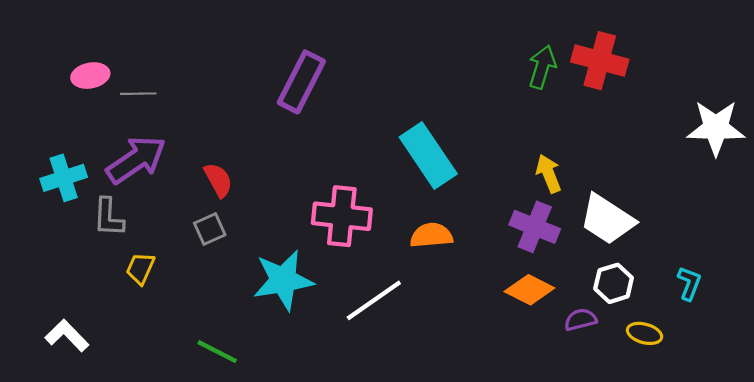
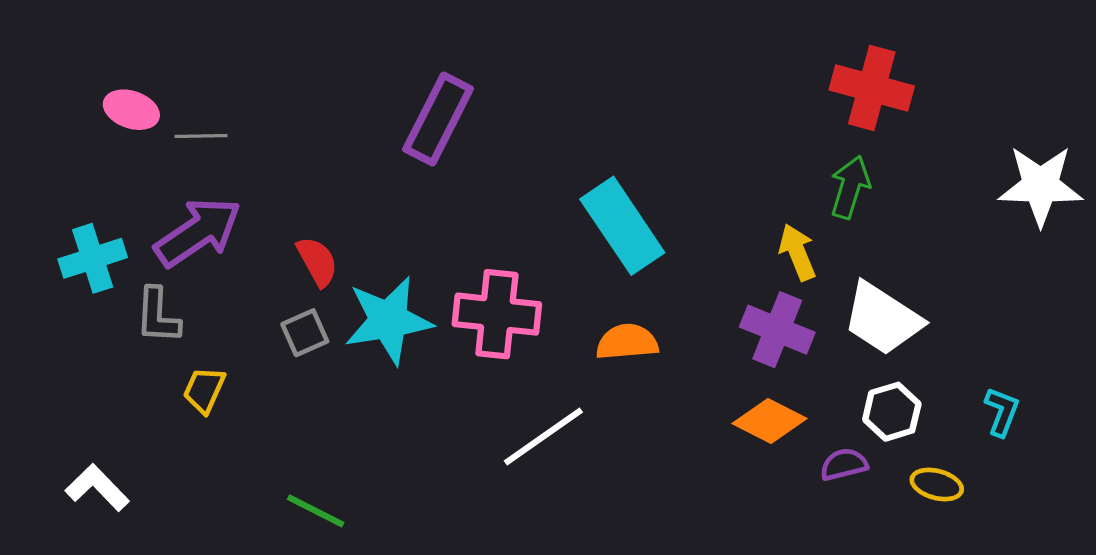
green arrow: (542, 67) -> (850, 187), moved
pink ellipse: (90, 76) -> (131, 110), turned 30
cyan star: (283, 280) -> (388, 320), moved

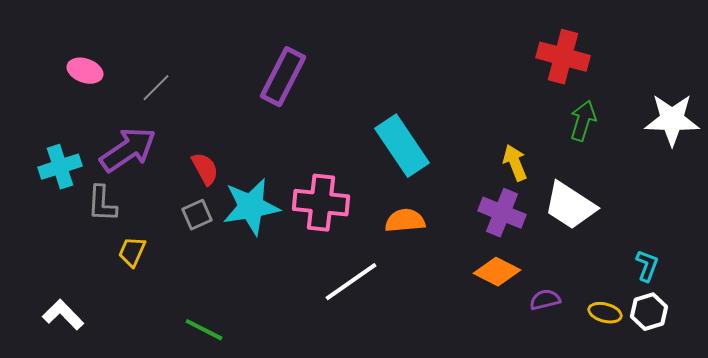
gray line: (201, 136) -> (156, 88), moved, turned -44
green arrow: (850, 187) -> (583, 121), moved
white hexagon: (892, 412) -> (649, 312), moved

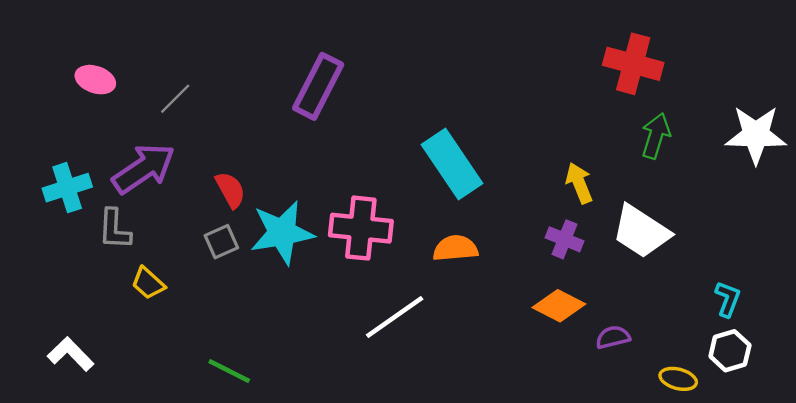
purple cross: (502, 213) -> (565, 239), size x0.7
yellow trapezoid: (132, 252) -> (148, 283), turned -72
yellow ellipse: (605, 313) -> (678, 379), moved

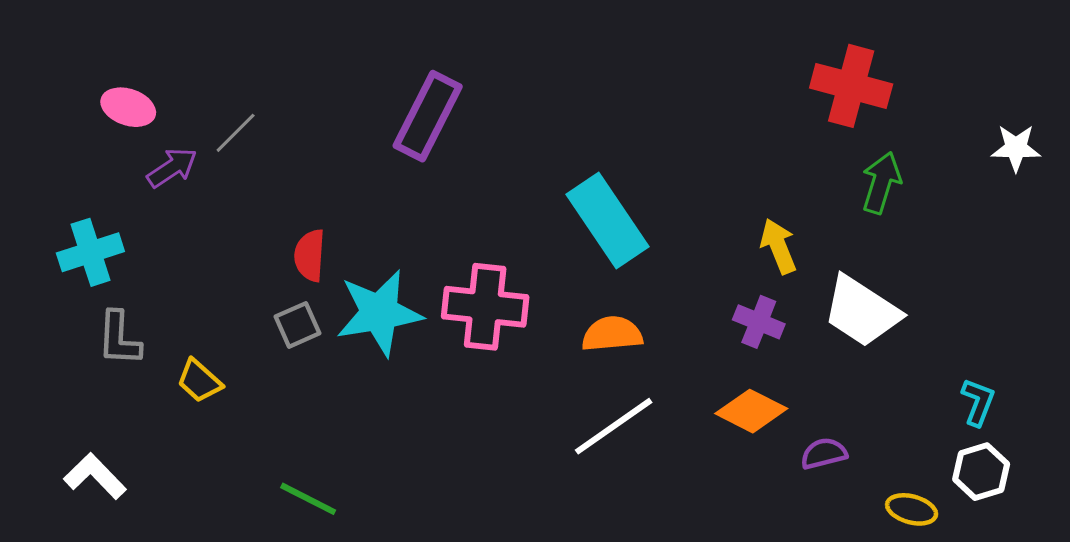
white star: (756, 135) -> (1016, 148), moved, size x0.6
purple arrow: (144, 168) -> (172, 168), moved, size x0.6
red semicircle: (230, 190) -> (310, 255), turned -147
gray L-shape: (114, 229) -> (119, 339), moved
white line: (395, 317) -> (614, 426), moved

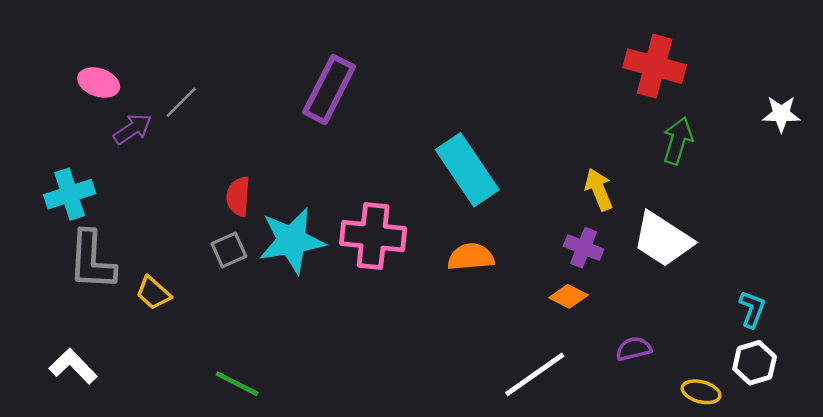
gray L-shape: (119, 339) -> (92, 260), size x1.4
orange diamond: (751, 411) -> (568, 296), moved, size x0.7
white line: (614, 426) -> (535, 374), moved

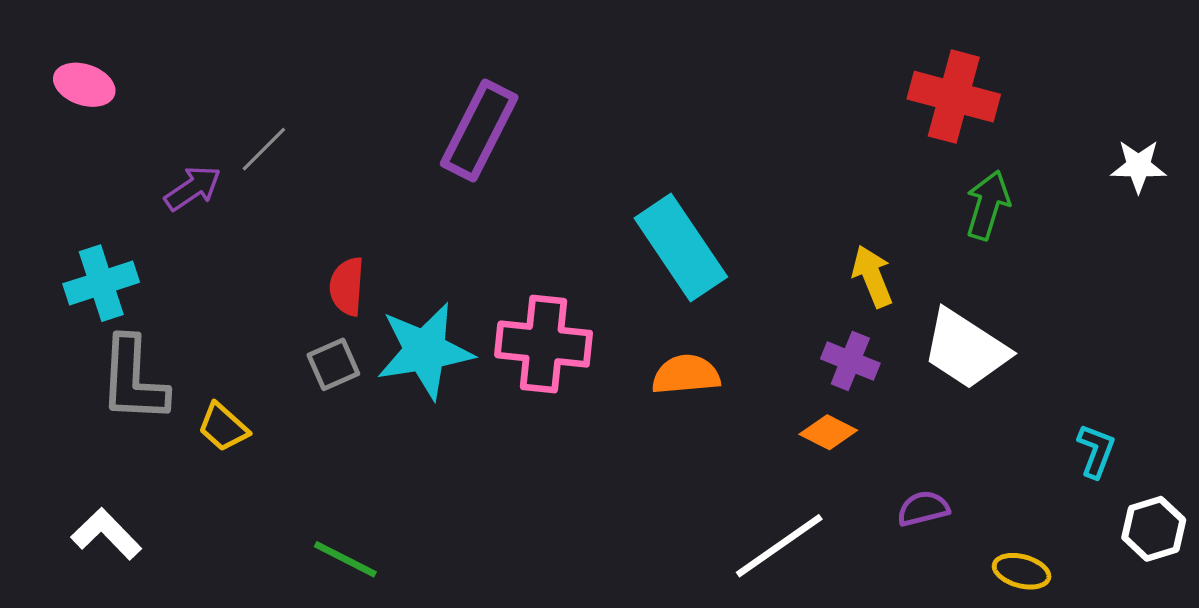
pink ellipse: (99, 82) -> (84, 85), moved
white hexagon: (755, 363) -> (1154, 529), moved

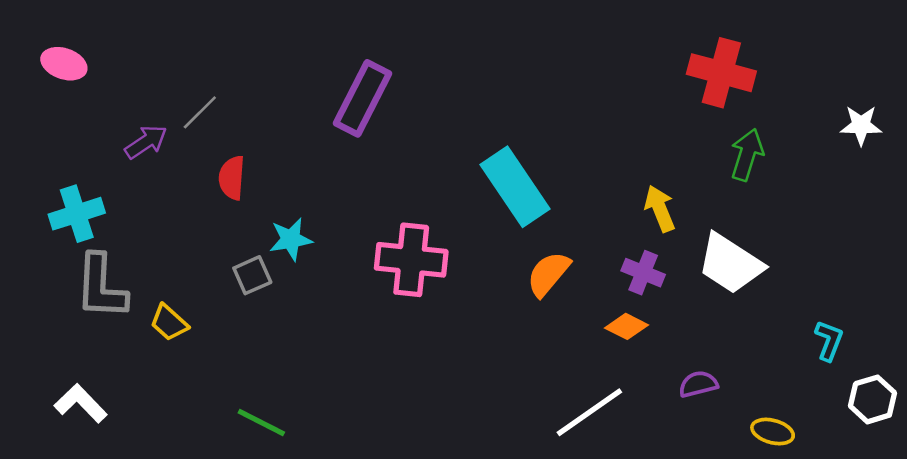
red semicircle: (347, 286) -> (232, 178), moved
cyan star: (425, 351) -> (291, 239), moved, size x0.6
orange semicircle: (686, 375) -> (548, 274), moved, turned -45

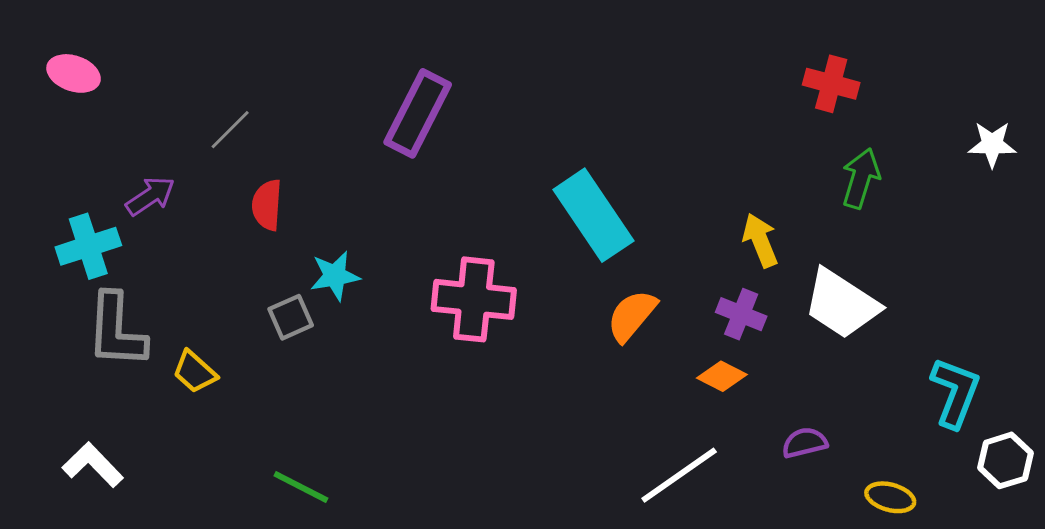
red cross: (721, 73) -> (831, 84), size x0.7
purple arrow: (146, 142) -> (150, 196), moved
cyan L-shape: (829, 341) -> (955, 392), size x1.5

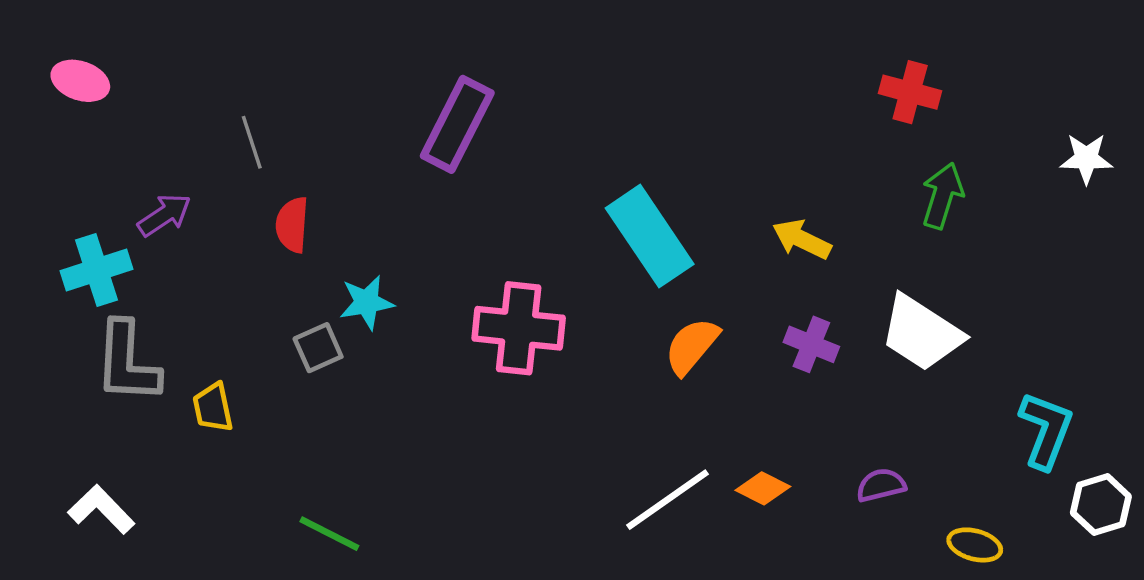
gray line: (230, 130) -> (252, 142), turned -63
yellow arrow: (760, 240) -> (802, 239), moved, turned -42
yellow trapezoid: (195, 372) -> (213, 407), turned 36
orange diamond: (722, 376) -> (763, 488), moved
white line: (679, 475) -> (667, 500), moved

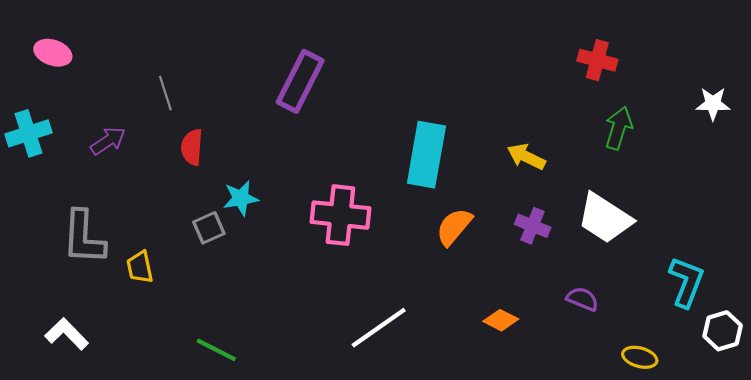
cyan rectangle: (650, 236) -> (426, 155), turned 44
cyan cross: (96, 270) -> (28, 133), moved
purple semicircle: (881, 485) -> (582, 299), moved, turned 36
white line: (667, 500) -> (379, 328), moved

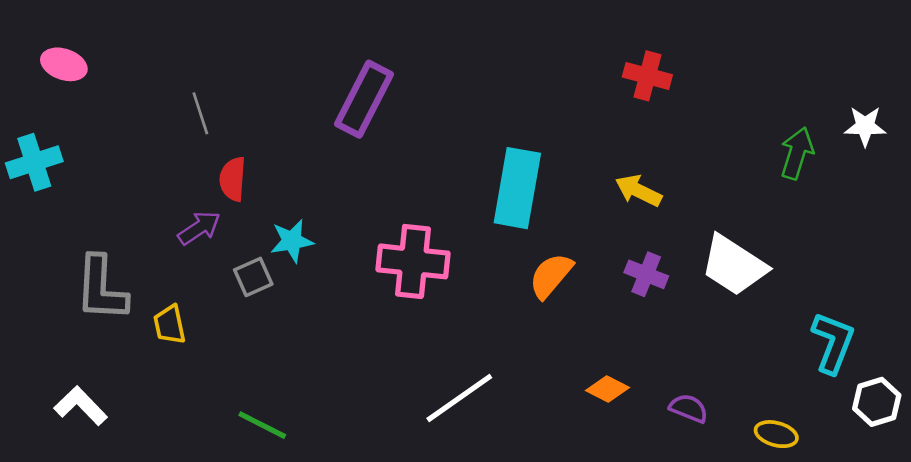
red cross: (597, 60) -> (647, 76), moved
green arrow: (619, 128) -> (797, 153), moved
purple arrow: (108, 141) -> (199, 228), moved
purple semicircle: (582, 299) -> (689, 408), moved

